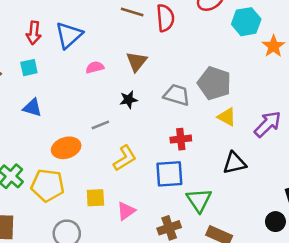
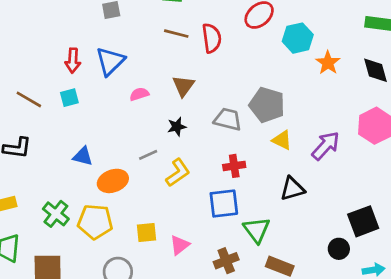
blue triangle: (32, 108) -> (83, 156), moved
yellow L-shape: (125, 158) -> (178, 173), moved

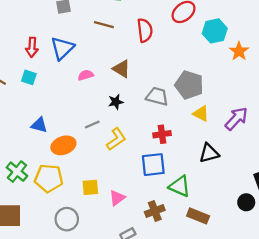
brown line: (176, 34) -> (104, 25), moved
brown triangle: (183, 86) -> (121, 69), turned -36
cyan square: (69, 98) -> (29, 77), turned 32
green triangle: (257, 230) -> (180, 186), turned -30

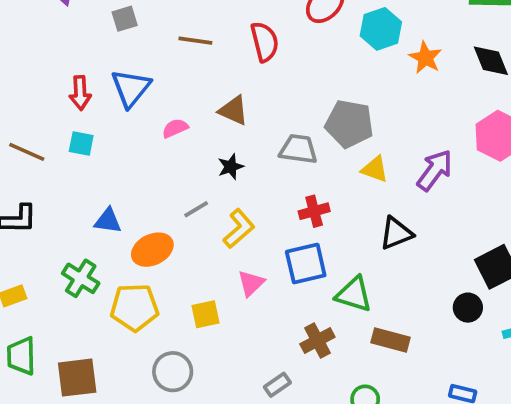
green cross: (17, 172) -> (81, 278), moved
pink triangle: (117, 198) -> (251, 283), moved

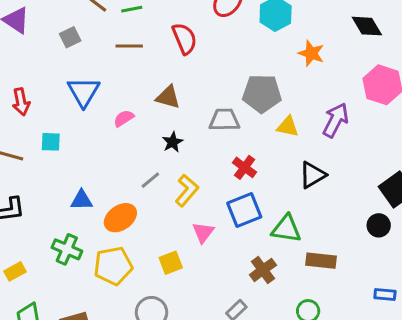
orange star: (425, 58) -> (311, 53), moved
red arrow: (80, 93) -> (21, 102), moved
red cross: (314, 211) -> (245, 167), turned -30

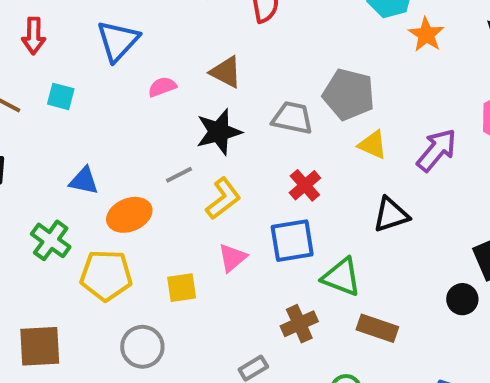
orange star: (311, 53) -> (426, 35), moved
black star: (173, 142) -> (219, 132), size x1.6

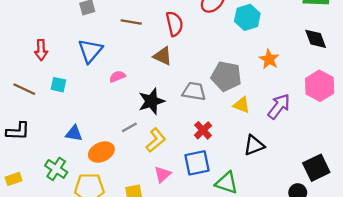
orange star: (426, 35) -> (269, 59), moved
brown triangle: (226, 72) -> (163, 56), moved

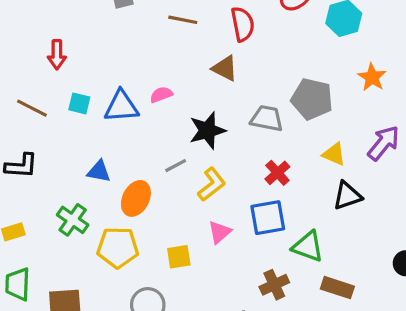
blue triangle: (90, 51) -> (121, 106), moved, turned 44
yellow triangle: (242, 105) -> (334, 154), moved
orange ellipse: (101, 152) -> (136, 198), turned -40

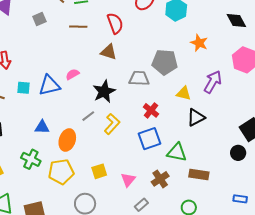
pink triangle: (220, 232) -> (128, 180), moved

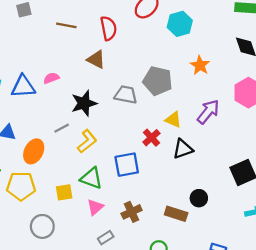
red cross: (151, 110) -> (151, 138), moved
green triangle: (177, 152) -> (91, 178), moved
black circle: (238, 153) -> (199, 198), moved

